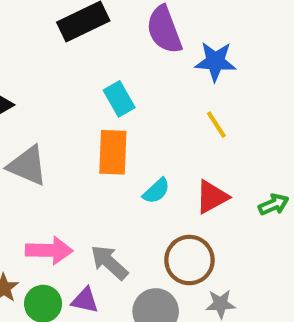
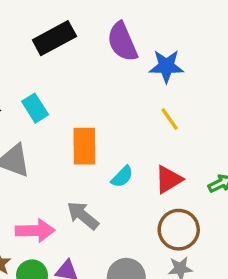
cyan rectangle: (119, 99) -> (35, 108), moved
brown circle: (189, 260) -> (179, 230), moved
gray arrow: (109, 262) -> (83, 215), moved

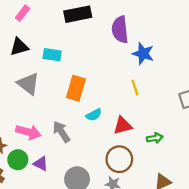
cyan rectangle: (35, 108) -> (52, 55), turned -66

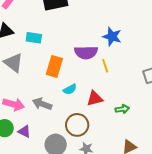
purple semicircle: (120, 30) -> (86, 52), moved, turned -85
gray arrow: (61, 132) -> (42, 104), turned -36
brown circle: (119, 159) -> (77, 125), moved

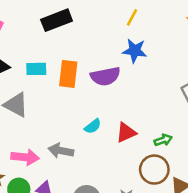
orange rectangle: (54, 66) -> (68, 74), moved
yellow line: (105, 66) -> (132, 17), moved, turned 56
brown circle: (77, 125) -> (154, 170), moved

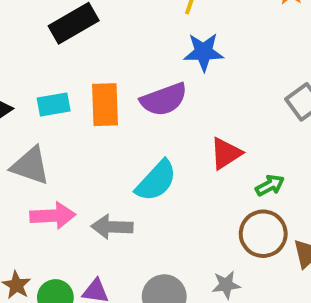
cyan semicircle: (93, 126) -> (156, 181), size x1.6
red triangle: (126, 133) -> (226, 153), moved
pink arrow: (25, 157) -> (53, 216), moved

